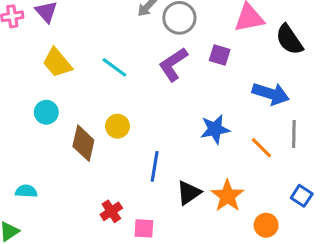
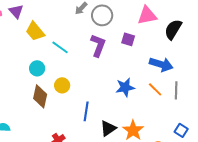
black semicircle: (289, 39) -> (173, 29), turned 65
yellow trapezoid: (57, 63) -> (35, 31), moved
purple L-shape: (173, 64) -> (98, 45), turned 145
cyan circle: (46, 112) -> (37, 68), moved
orange line: (261, 148) -> (155, 89), moved

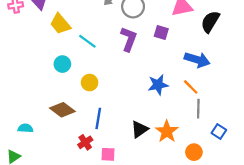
gray line: (176, 90) -> (198, 109), moved
brown diamond: (40, 96) -> (62, 110), moved, turned -65
blue line: (86, 111) -> (98, 118), moved

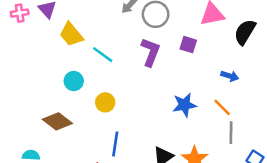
blue arrow: (197, 60) -> (230, 76), size x0.6
brown diamond: (62, 110) -> (57, 121), moved

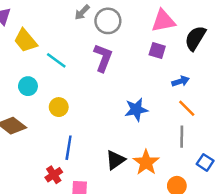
purple square: (188, 45) -> (157, 50), moved
blue arrow: (230, 76) -> (181, 81), turned -35
orange line: (222, 107) -> (187, 108), moved

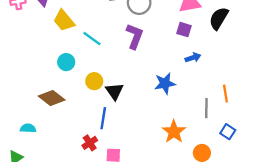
blue arrow: (181, 81) -> (193, 58), moved
orange line: (187, 108) -> (225, 93), moved, turned 36
black triangle: (115, 160) -> (114, 91), moved, turned -30

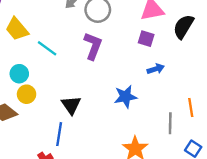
yellow circle: (94, 81) -> (27, 94), moved

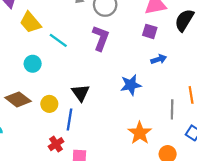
yellow circle: (27, 94) -> (49, 104), moved

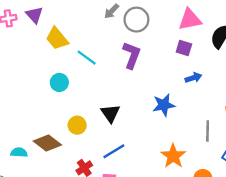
brown diamond: (18, 99) -> (47, 143), moved
blue line: (69, 120) -> (114, 151), moved, turned 50

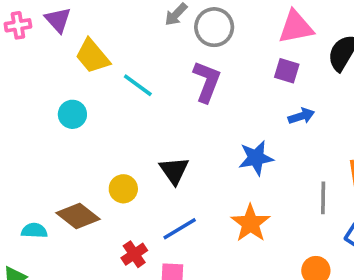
cyan circle: (59, 82) -> (72, 114), moved
orange star: (173, 156) -> (250, 223), moved

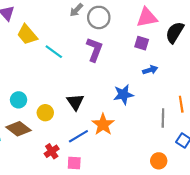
cyan circle: (72, 114) -> (19, 100), moved
orange star: (250, 223) -> (103, 124), moved

